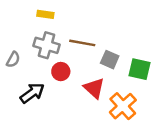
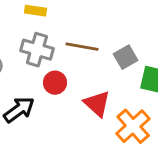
gray square: (110, 60) -> (126, 57), moved, turned 36

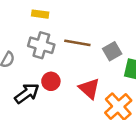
red circle: (55, 83) -> (51, 81), moved

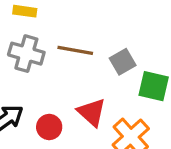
red circle: (51, 81) -> (49, 127), moved

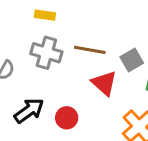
red triangle: (92, 112) -> (104, 83), moved

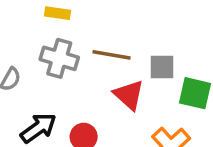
gray square: (132, 60) -> (162, 67), turned 30

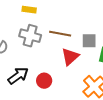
red triangle: (129, 95) -> (70, 57), turned 36

